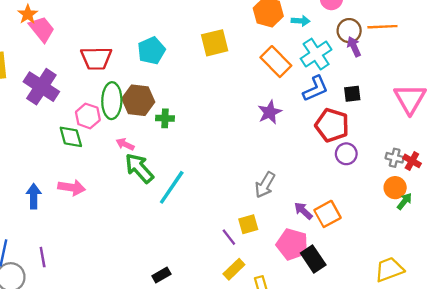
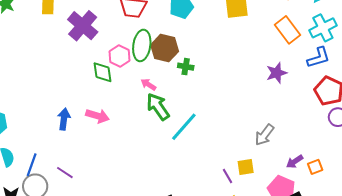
purple arrow: (303, 211) -> (295, 162), turned -84
orange square: (328, 214) -> (315, 167), size x0.7
purple line: (43, 257) -> (65, 173), turned -54

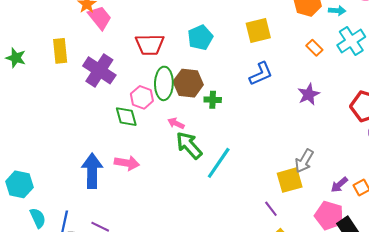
orange rectangle: (287, 30) -> (314, 48), size x0.6
blue L-shape: (319, 58) -> (261, 74), moved
blue arrow: (64, 119) -> (92, 171), size x1.5
yellow square: (246, 167) -> (290, 180), moved, size x1.4

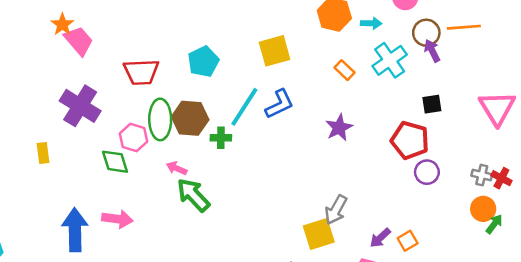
yellow rectangle: (60, 51) -> (43, 153), moved, size x0.7
cyan line: (219, 163) -> (244, 107), moved

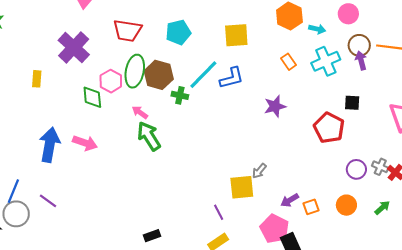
purple circle: (427, 172) -> (356, 169), moved
orange circle: (483, 209) -> (346, 205), moved
gray arrow: (336, 210) -> (259, 171), size x0.7

